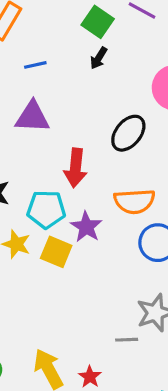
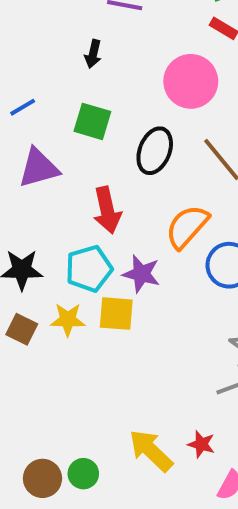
green square: (98, 22) -> (92, 121), moved
black arrow: (99, 58) -> (93, 54), moved
orange semicircle: (134, 201) -> (187, 227), turned 153

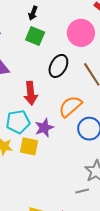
green square: (92, 121) -> (35, 36), moved
purple star: (141, 274) -> (44, 128), turned 30

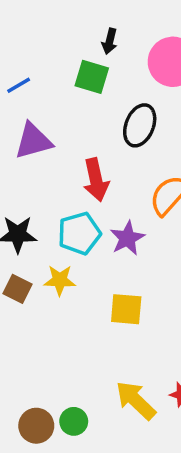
black arrow: (33, 13) -> (110, 41), moved
yellow square: (29, 146) -> (126, 309), moved

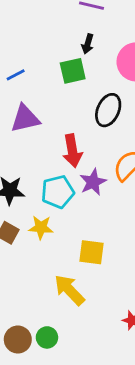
green square: (92, 77) -> (73, 71), turned -32
purple star: (127, 238) -> (93, 182), moved
yellow arrow: (136, 400) -> (69, 290), moved

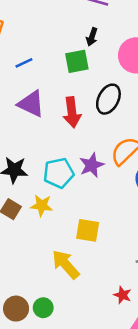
purple triangle: (25, 119) -> (31, 104), turned 36
red arrow: (72, 151) -> (72, 112), moved

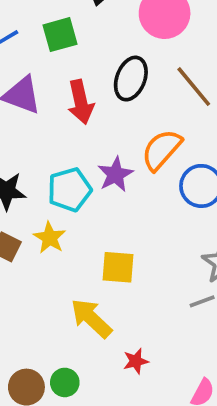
green square: (77, 61) -> (60, 35), moved
yellow star: (42, 205) -> (50, 238), turned 30
red star: (123, 295) -> (136, 361), moved, turned -30

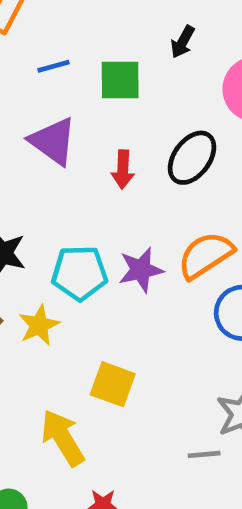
red arrow: (81, 102) -> (123, 169), size x0.7

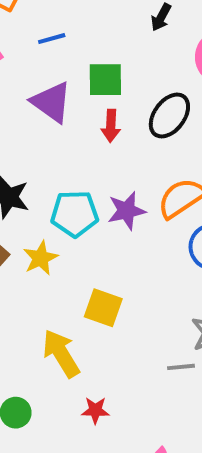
green square: (120, 80) -> (105, 80), moved

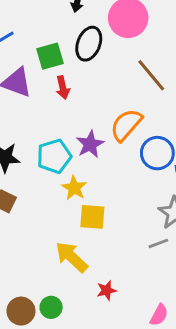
black ellipse: (169, 115) -> (89, 44), moved
yellow star: (40, 258) -> (74, 188), moved

